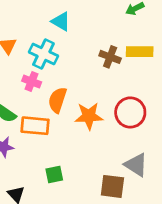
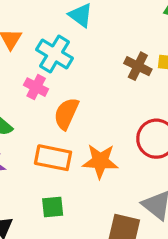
orange star: (89, 116) -> (100, 161), moved
orange rectangle: (35, 126) -> (53, 158), moved

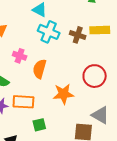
cyan cross: (55, 54) -> (49, 32), moved
orange rectangle: (53, 158) -> (23, 102), moved

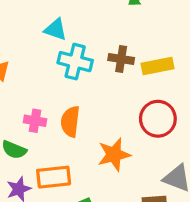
yellow rectangle: (100, 30) -> (157, 66), moved
pink cross: (20, 56) -> (35, 121), moved

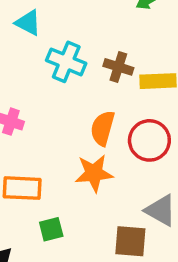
cyan triangle: (56, 29) -> (28, 23), moved
orange semicircle: (70, 122) -> (103, 128), moved

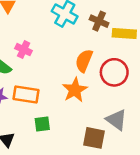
orange star: (94, 173) -> (75, 90), turned -30

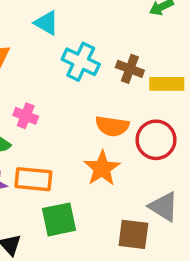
orange semicircle: (84, 61) -> (112, 126), turned -100
green square: (42, 124) -> (59, 219), size x1.5

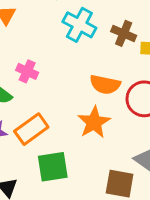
orange rectangle: (33, 179) -> (31, 129), turned -44

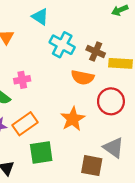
pink cross: (27, 71) -> (22, 80), turned -35
orange semicircle: (105, 85) -> (83, 77), moved

